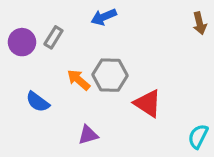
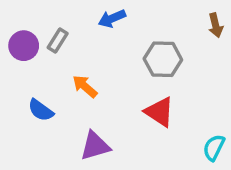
gray hexagon: (110, 75) -> (163, 59), moved
purple triangle: (88, 135) -> (95, 146), size x1.4

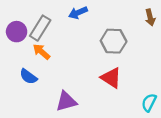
gray rectangle: (58, 41) -> (40, 28), size x1.5
orange arrow: (85, 86) -> (41, 52), moved

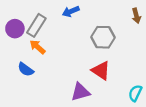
purple triangle: (66, 101) -> (80, 92), moved

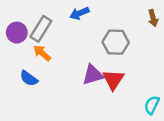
red triangle: (101, 71) -> (113, 80), turned 30
purple triangle: (80, 92) -> (93, 75), moved

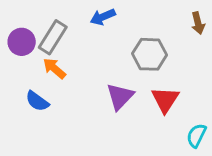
purple triangle: (93, 75) -> (120, 96), turned -30
red triangle: (113, 80) -> (165, 100), moved

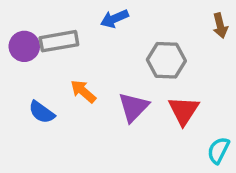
gray rectangle: (53, 37) -> (59, 41), turned 48
orange arrow: (54, 68) -> (83, 91), moved

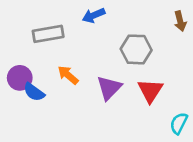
purple circle: (24, 46) -> (20, 78), moved

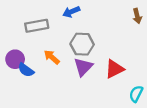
gray hexagon: (136, 49) -> (82, 44), moved
red triangle: (150, 91) -> (114, 69), turned 30

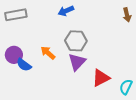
gray rectangle: (37, 26) -> (16, 15), moved
red triangle: (114, 69) -> (101, 78), moved

